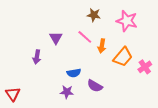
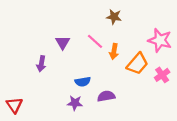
brown star: (94, 15) -> (114, 17), moved
pink star: (127, 21) -> (160, 40), moved
purple semicircle: (95, 86) -> (106, 96), turned 140

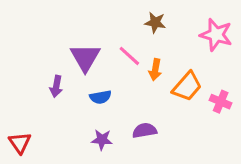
pink star: (160, 40) -> (216, 35), moved
purple triangle: (63, 42) -> (85, 58), size x1.5
pink cross: (162, 75) -> (221, 102), turned -32
blue semicircle: (83, 82) -> (100, 97), moved

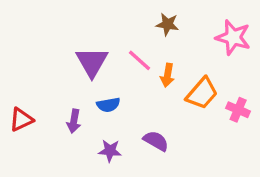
purple arrow: (56, 86) -> (74, 121), moved
purple semicircle: (145, 131) -> (156, 141), turned 40
red triangle: (20, 143) -> (21, 120), moved, turned 40

